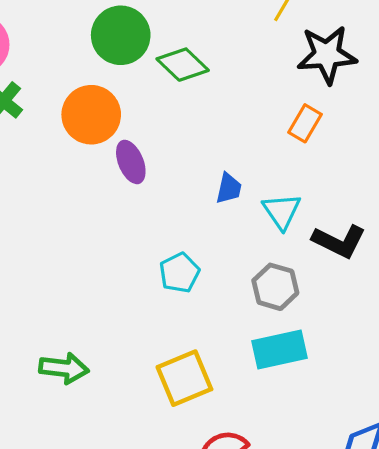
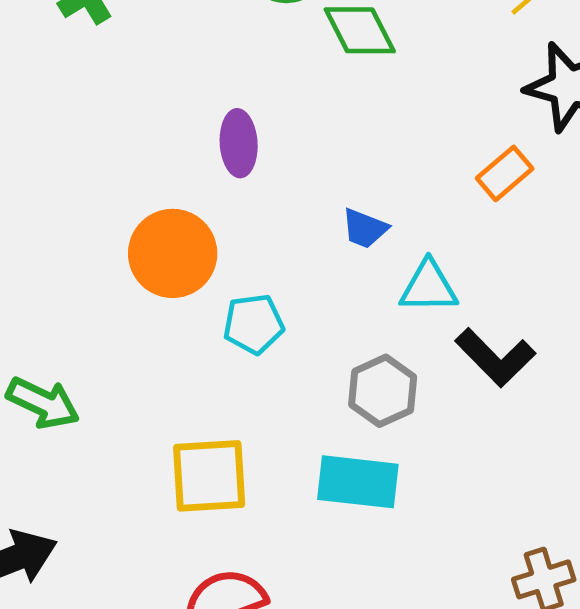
orange circle: (91, 115) -> (173, 253), moved
blue trapezoid: (229, 188) -> (365, 228), turned 80
cyan triangle: (282, 211) -> (429, 287), turned 45

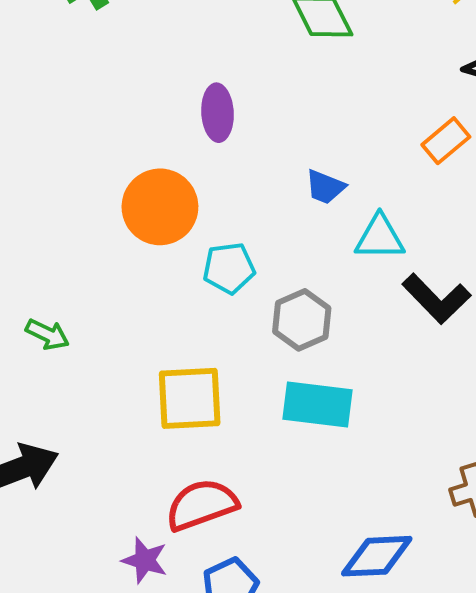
gray hexagon: (383, 391) -> (302, 320), moved
green arrow: (43, 403) -> (47, 334), size x0.7

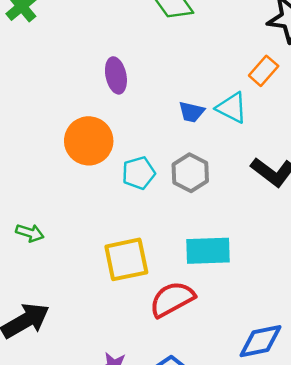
cyan triangle: (380, 237) -> (232, 108), moved, turned 36
gray hexagon: (302, 320) -> (190, 173), moved
red semicircle: (202, 505) -> (172, 299), moved

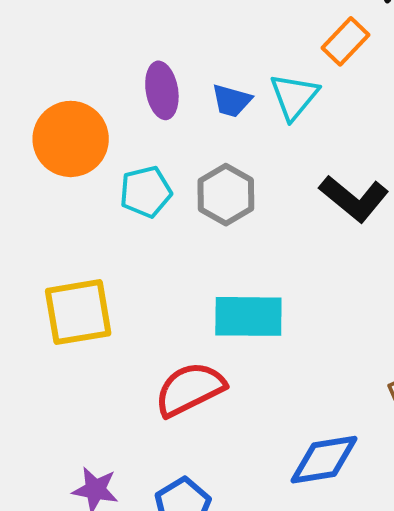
purple ellipse: (116, 75) -> (162, 90), moved
cyan triangle: (232, 108) -> (294, 96), turned 40
yellow square: (126, 259) -> (78, 312), moved

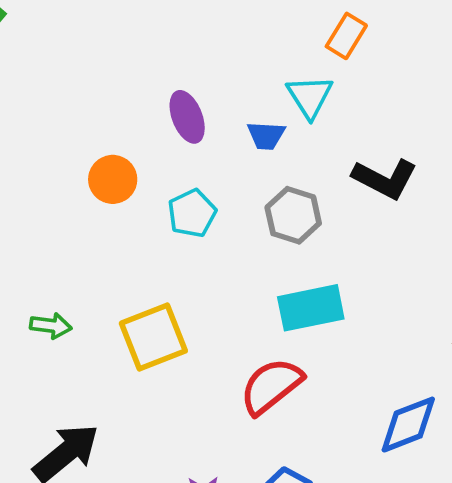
blue trapezoid: (232, 101) -> (266, 136), moved
orange circle: (71, 139) -> (113, 179), size x0.7
gray hexagon: (226, 195) -> (293, 215), moved

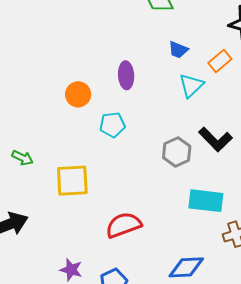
blue trapezoid: (266, 136) -> (178, 50), moved
gray hexagon: (293, 215) -> (177, 152), moved
cyan rectangle: (311, 308) -> (206, 201), moved

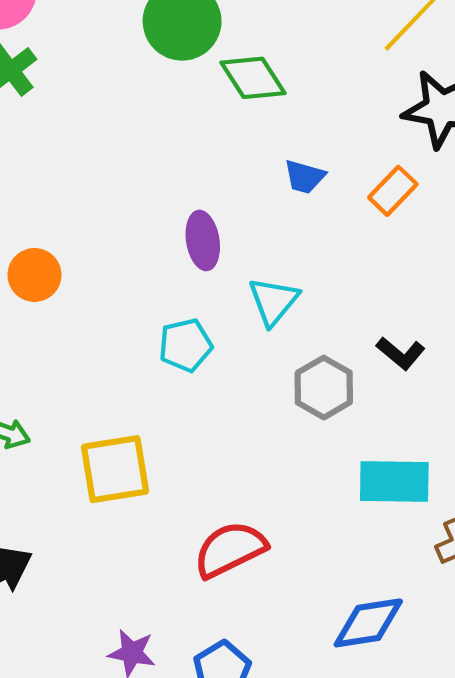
cyan triangle: (191, 86) -> (273, 301), moved
orange circle: (78, 94) -> (34, 275), moved
black L-shape: (215, 139) -> (401, 353), size x0.7

